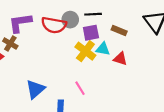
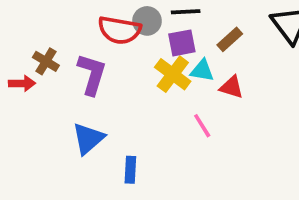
purple L-shape: (20, 23) -> (92, 74), moved, turned 115
brown rectangle: (119, 30) -> (230, 39), turned -64
pink line: (80, 88) -> (202, 126), moved

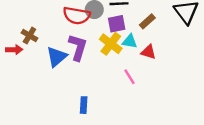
purple L-shape: (92, 74) -> (78, 47), moved
blue triangle: (88, 139) -> (57, 57), moved

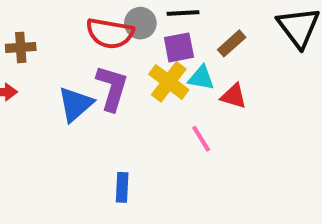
brown cross: (29, 36) -> (21, 47), moved, turned -35

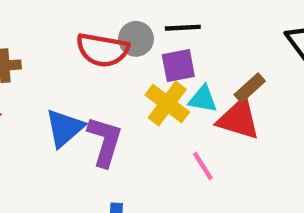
brown rectangle: (232, 43) -> (250, 88), moved
purple L-shape: (112, 88) -> (105, 141), moved
red triangle: (234, 96) -> (239, 119), size x1.5

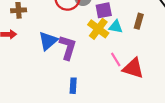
brown rectangle: (250, 88) -> (139, 21), turned -32
red triangle: (239, 119) -> (133, 68), moved

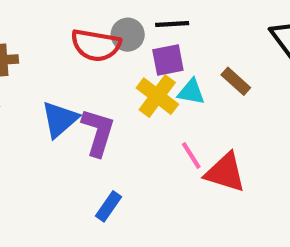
brown rectangle: (139, 21) -> (236, 81), turned -64
blue rectangle: (73, 86) -> (109, 206), turned 32

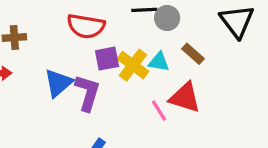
gray circle: (128, 35) -> (167, 18), moved
purple square: (168, 60) -> (107, 59), moved
red triangle: (225, 172) -> (185, 98), moved

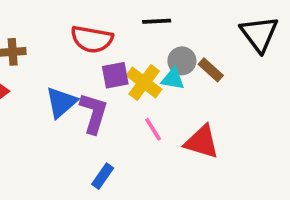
gray circle: (167, 18) -> (182, 61), moved
red triangle: (185, 98) -> (202, 142), moved
pink line: (159, 111) -> (153, 129), moved

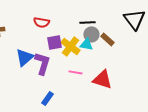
black line: (157, 21) -> (87, 22), moved
red semicircle: (92, 39) -> (41, 22), size x0.7
pink line: (153, 129) -> (75, 72), turned -48

